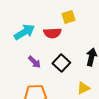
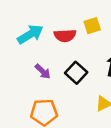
yellow square: (68, 17) -> (92, 26), moved

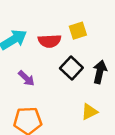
black square: (76, 73) -> (71, 68), moved

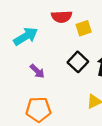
red semicircle: (50, 41) -> (62, 17), moved

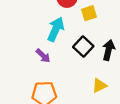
cyan arrow: (26, 36) -> (56, 29), moved, turned -35

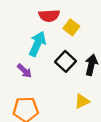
yellow square: (89, 13) -> (71, 27), turned -35

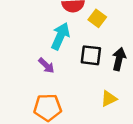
black square: (66, 61) -> (91, 55), turned -36

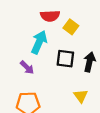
yellow triangle: (109, 99) -> (81, 96), turned -40

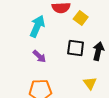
cyan arrow: (39, 42) -> (37, 26), moved

